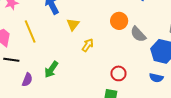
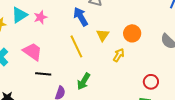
orange circle: (119, 21) -> (132, 33), moved
yellow line: (30, 31) -> (76, 46), moved

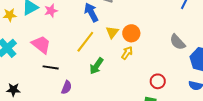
orange circle: (132, 33) -> (131, 33), moved
yellow line: (76, 46) -> (85, 42), turned 60
green arrow: (84, 81) -> (96, 66), moved

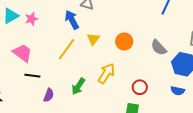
orange circle: (131, 33) -> (124, 42), moved
yellow arrow: (127, 53) -> (106, 73), moved, size x1.5
green arrow: (96, 66) -> (78, 86), moved

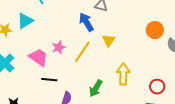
pink star: (31, 19) -> (59, 47), moved
orange circle: (124, 42) -> (155, 30), moved
yellow arrow: (106, 73) -> (123, 74), turned -30

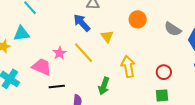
cyan triangle: (25, 21) -> (21, 34), turned 36
orange circle: (155, 30) -> (138, 19), moved
yellow line: (82, 52) -> (84, 53), turned -65

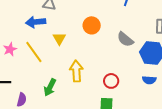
blue arrow: (82, 23) -> (36, 22), turned -60

